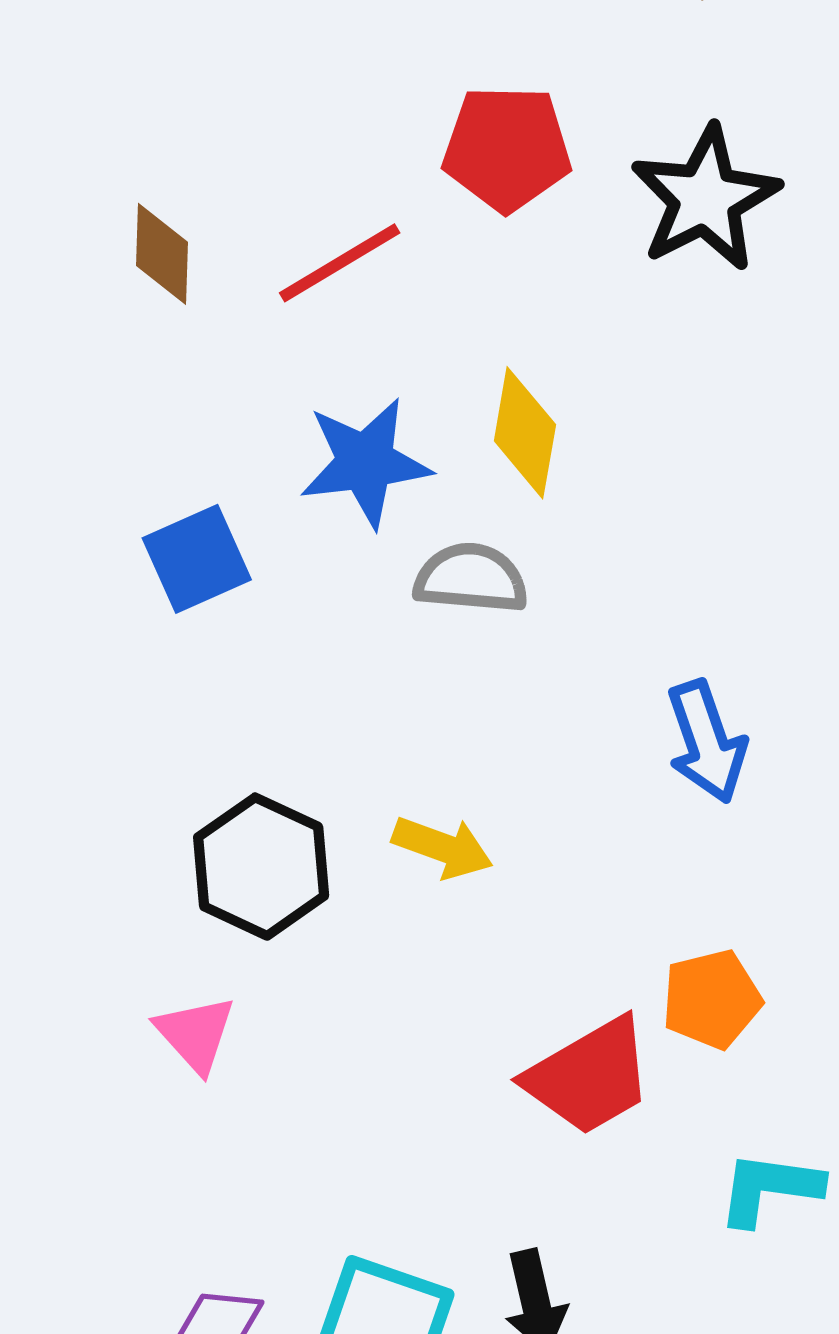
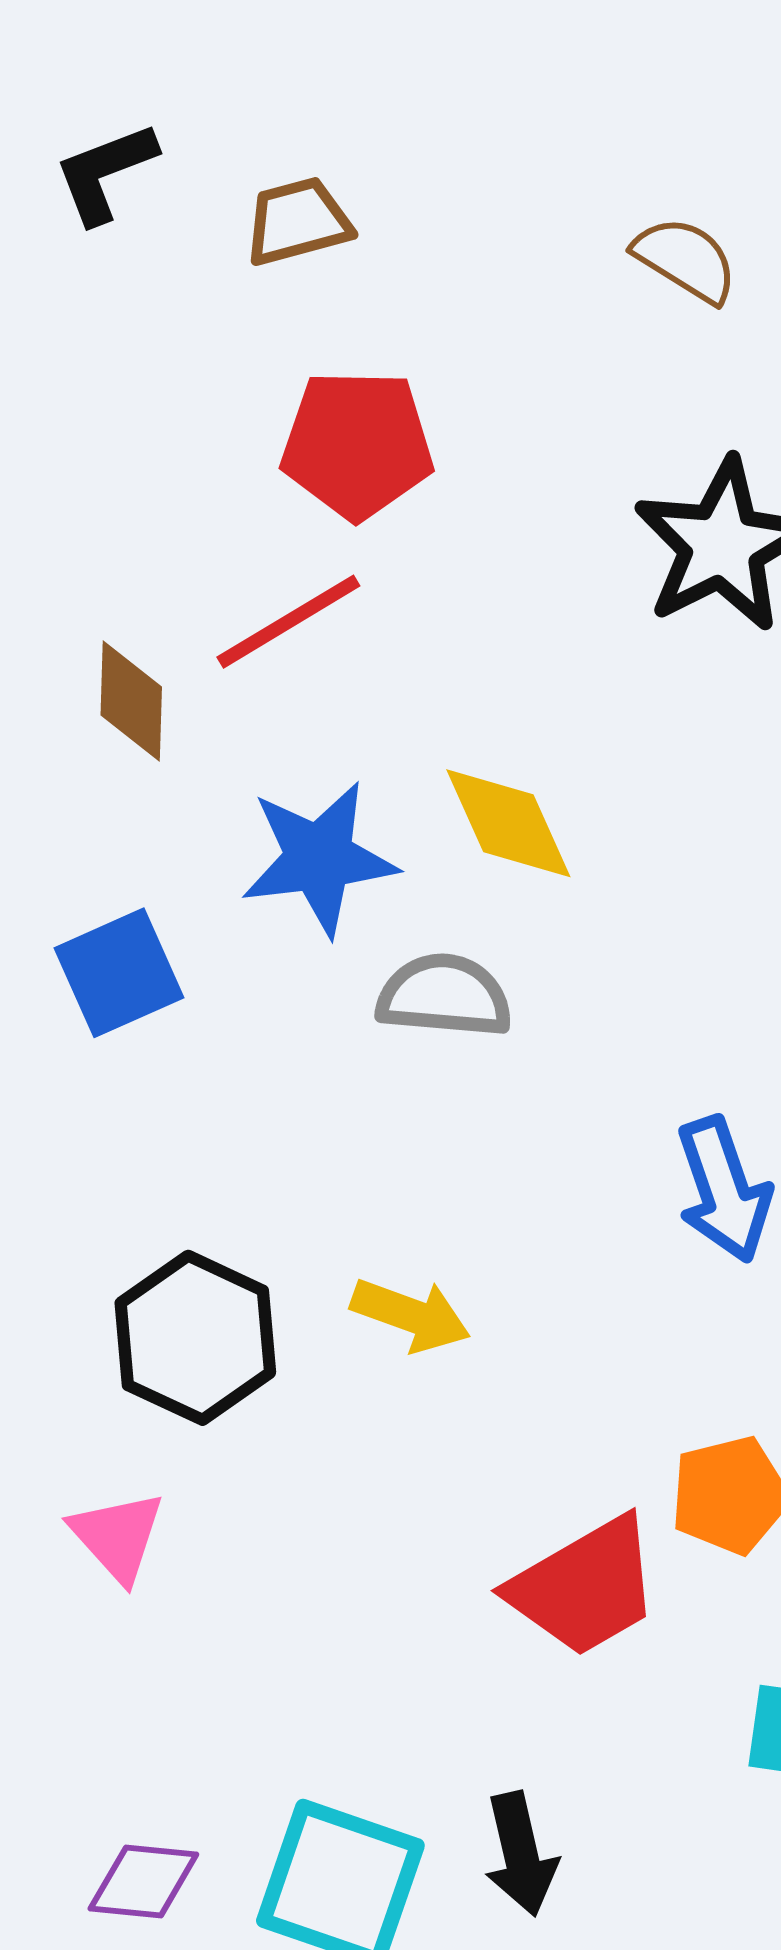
red pentagon: (507, 148) -> (357, 444), moved
brown diamond: (162, 254) -> (131, 701), moved
yellow diamond: (525, 433) -> (508, 823), turned -34

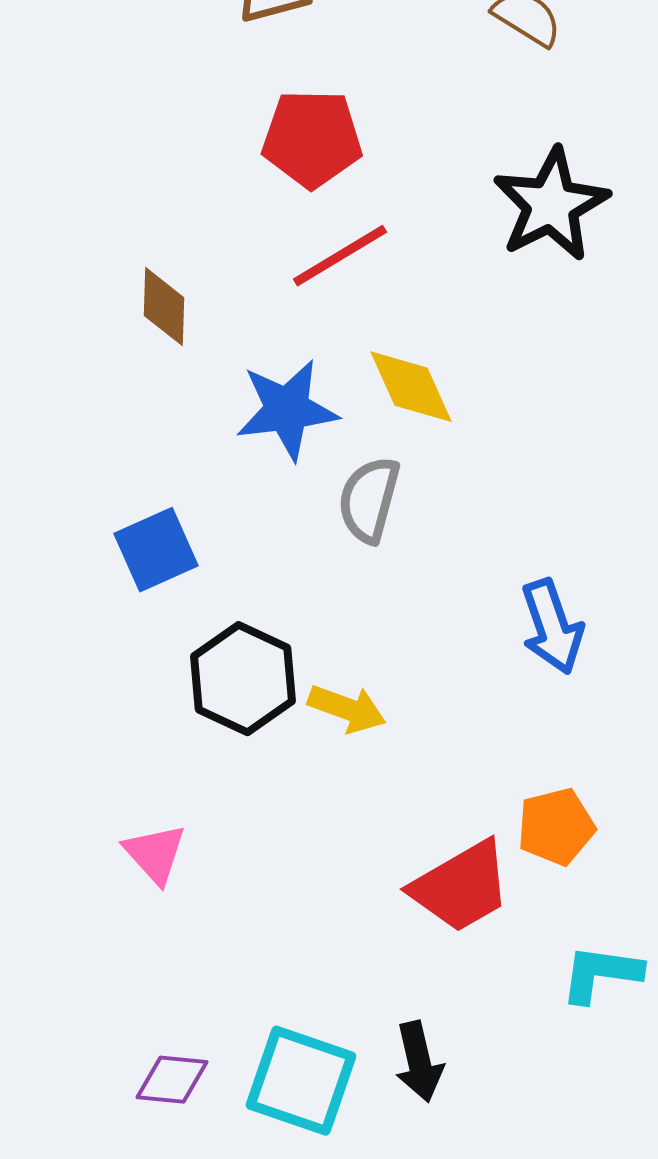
red line: (288, 622) -> (340, 256), moved
blue square: (119, 973) -> (156, 550), moved
gray semicircle: (444, 996) -> (369, 500), turned -80
black hexagon: (195, 1338) -> (243, 679), moved

